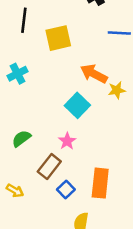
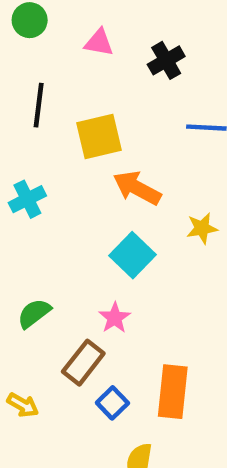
orange arrow: (94, 74) -> (137, 188), moved

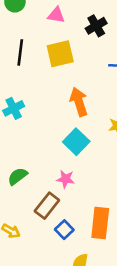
yellow square: (99, 137) -> (60, 54), moved
orange arrow: (137, 188) -> (79, 102), turned 44
pink star: (115, 318) -> (66, 179), turned -30

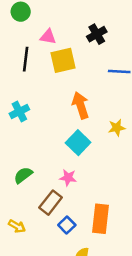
pink triangle: (56, 15) -> (48, 37), moved

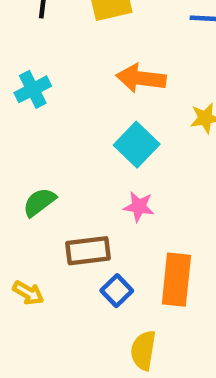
orange arrow: (81, 105) -> (141, 78), turned -65
pink star: (68, 178) -> (139, 207), moved
brown rectangle: (51, 203) -> (88, 251), turned 45

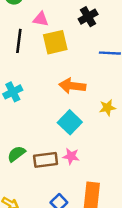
brown rectangle: (88, 251) -> (46, 160), moved

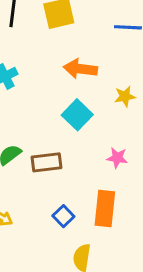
pink star: (71, 156) -> (117, 158), moved

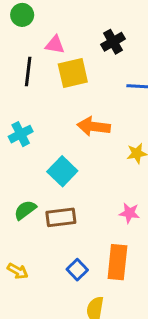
cyan square: (77, 115) -> (62, 171), moved

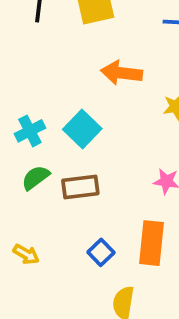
cyan cross: (21, 134) -> (30, 131), moved

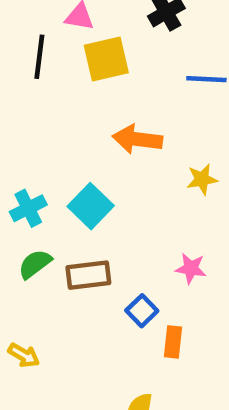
orange rectangle: (151, 243) -> (173, 342), size x0.6
blue square: (101, 252) -> (142, 311), moved

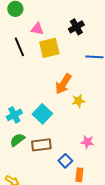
black line: (39, 57) -> (19, 47), turned -30
orange arrow: (137, 139) -> (63, 84), turned -65
yellow star: (202, 179) -> (78, 101), moved

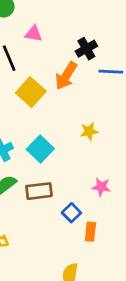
black cross: (76, 27) -> (86, 49), moved
yellow square: (49, 48) -> (31, 92), moved, turned -35
orange arrow: (63, 84) -> (66, 76), moved

